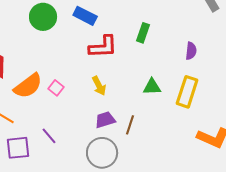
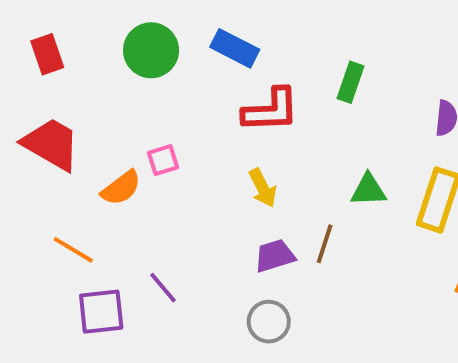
orange semicircle: (28, 86) -> (121, 188), size x0.7
pink square: (56, 88) -> (163, 160), moved, turned 35
brown line: (130, 125) -> (325, 244), moved
gray circle: (102, 153) -> (269, 322), size x0.7

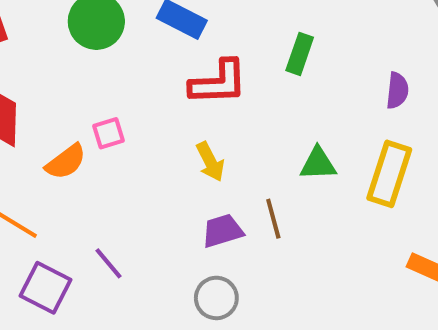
brown line: (325, 244) -> (273, 219), turned -33
purple square: (101, 312) -> (45, 288), turned 33

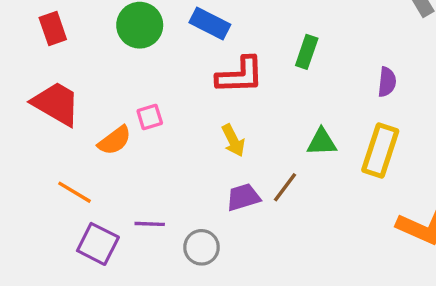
brown line: (273, 219) -> (285, 187), turned 52
purple line: (109, 263) -> (150, 224), turned -48
gray circle: (216, 298) -> (201, 247), moved

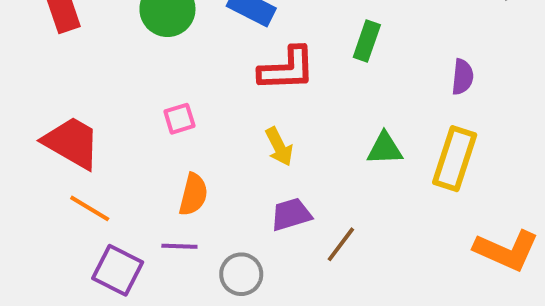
red trapezoid: (56, 104) -> (72, 143), moved
orange semicircle: (115, 140) -> (193, 194), moved, turned -39
brown line: (285, 187) -> (341, 244), moved

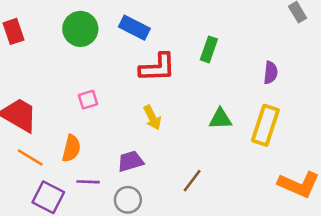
orange semicircle: (193, 194) -> (71, 148), moved
purple trapezoid: (291, 214) -> (130, 161), moved

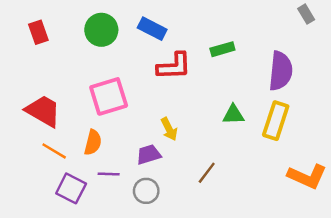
green rectangle: (209, 49) -> (222, 49), turned 55
purple semicircle: (271, 73) -> (281, 71), size x1.8
pink square: (88, 100) -> (109, 96), size x2.0
yellow arrow: (152, 118) -> (169, 129), moved

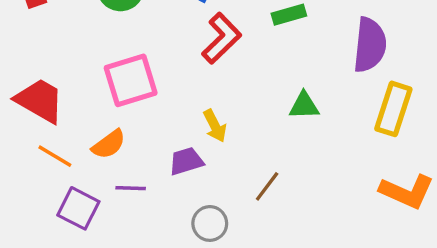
red L-shape: (174, 66) -> (222, 38), turned -42
yellow rectangle: (276, 121) -> (393, 109), moved
orange semicircle: (93, 142) -> (109, 144), turned 40
gray circle: (146, 191) -> (210, 223), moved

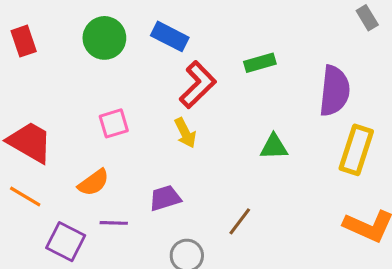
pink square: (131, 80) -> (114, 123), size x0.6
yellow arrow: (215, 126) -> (185, 133), moved
orange line: (55, 156) -> (25, 197), moved

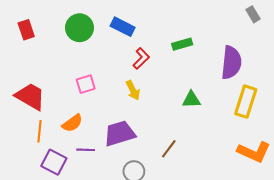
red L-shape: (198, 85) -> (141, 58), size x0.7
orange line: (25, 197) -> (40, 131), moved, turned 65
purple trapezoid: (165, 198) -> (120, 133), size x1.5

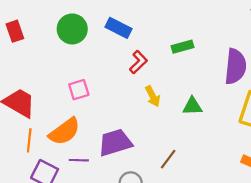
yellow arrow: (133, 90) -> (153, 96), moved
orange semicircle: (72, 123) -> (64, 132), size x1.4

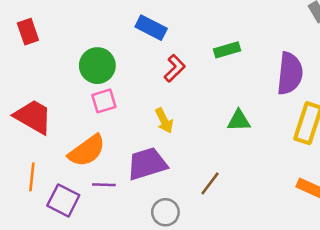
green circle: (72, 29) -> (97, 66), moved
yellow arrow: (153, 96) -> (164, 121), moved
orange line: (29, 140) -> (32, 177), moved

